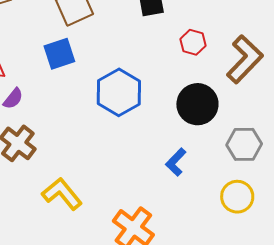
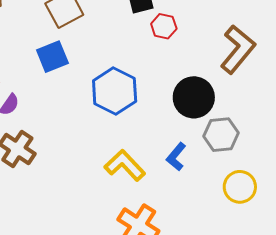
red hexagon: (193, 42) -> (164, 26), moved
gray hexagon: (244, 144) -> (221, 135), moved
yellow L-shape: (62, 194) -> (125, 165), moved

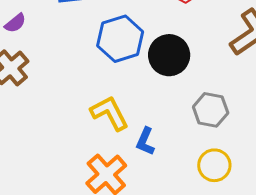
black circle: (194, 97) -> (169, 55), moved
blue L-shape: (176, 157) -> (145, 141), moved, turned -32

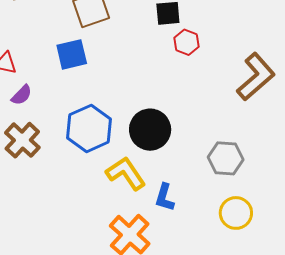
blue hexagon: (120, 39) -> (89, 128), moved
black circle: (169, 55) -> (150, 130), moved

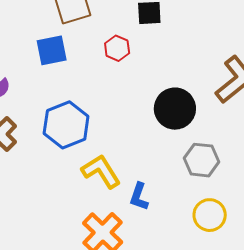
red hexagon: (186, 42) -> (117, 48), moved
black circle: (150, 130) -> (175, 109), moved

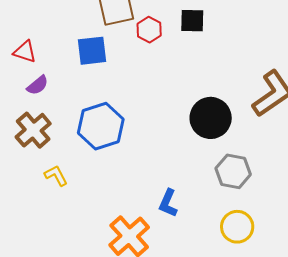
red hexagon: (117, 48) -> (149, 30), moved
yellow L-shape: (101, 171) -> (56, 175), moved, size x0.6

